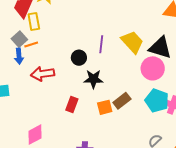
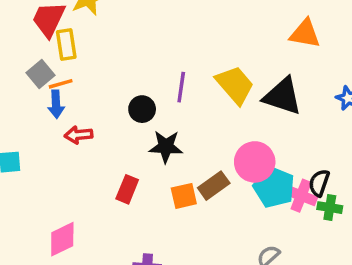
blue arrow: (19, 56) -> (56, 104), moved
pink circle: (153, 68) -> (255, 162), moved
red arrow: (43, 74) -> (78, 135), size x0.7

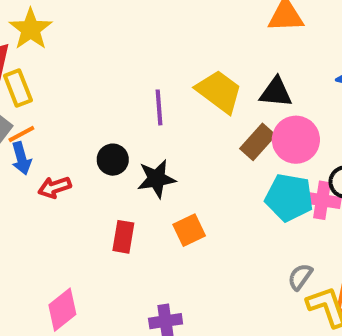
black triangle: (283, 96) -> (276, 92), size x0.7
black circle: (142, 109) -> (113, 160), moved
pink circle: (255, 162) -> (296, 140), moved
brown rectangle: (214, 186) -> (258, 142), moved

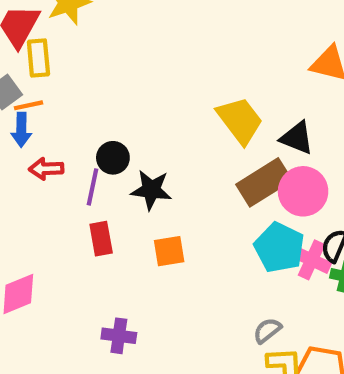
purple line: (159, 107) -> (93, 187), moved
brown rectangle: (258, 142) -> (264, 182), size x1.4
red rectangle: (123, 237) -> (101, 239), turned -36

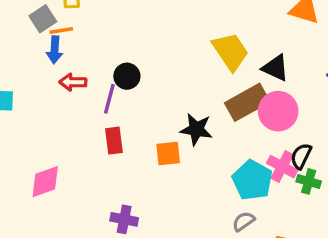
black star: (151, 190) -> (196, 129), moved
cyan pentagon: (279, 248) -> (252, 180), moved

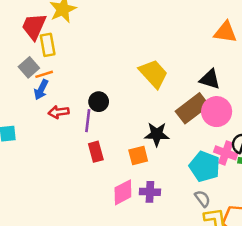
blue arrow: (55, 50) -> (41, 90), turned 30
yellow trapezoid: (230, 51) -> (153, 74), moved
pink diamond: (45, 182) -> (123, 192), moved
purple cross: (124, 219) -> (150, 192), moved
gray semicircle: (244, 221) -> (202, 199), turned 96

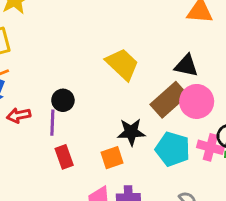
cyan pentagon: (205, 167) -> (173, 149), moved

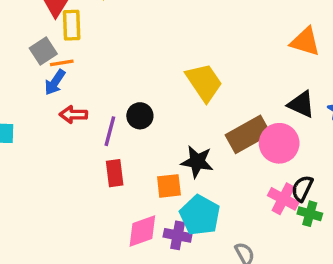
black triangle: (186, 66) -> (301, 104), moved
black circle: (63, 100) -> (140, 116), moved
cyan pentagon: (173, 149) -> (200, 215), moved

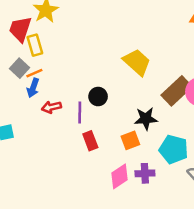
cyan pentagon: (200, 215) -> (174, 149), moved

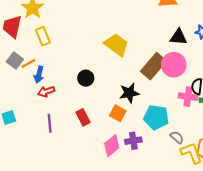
yellow rectangle: (35, 45) -> (43, 36), moved
blue arrow: (33, 88) -> (39, 75), moved
purple line: (80, 112) -> (50, 123), moved
orange square: (130, 140) -> (118, 113), turned -35

